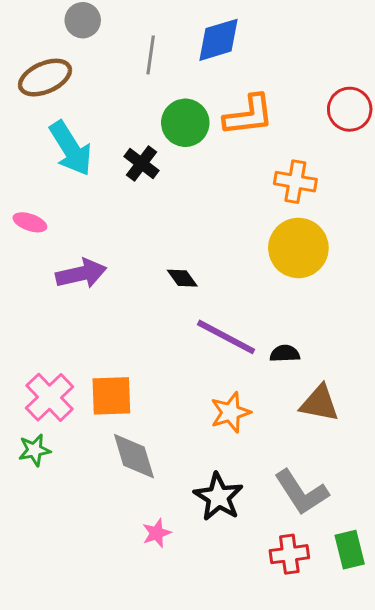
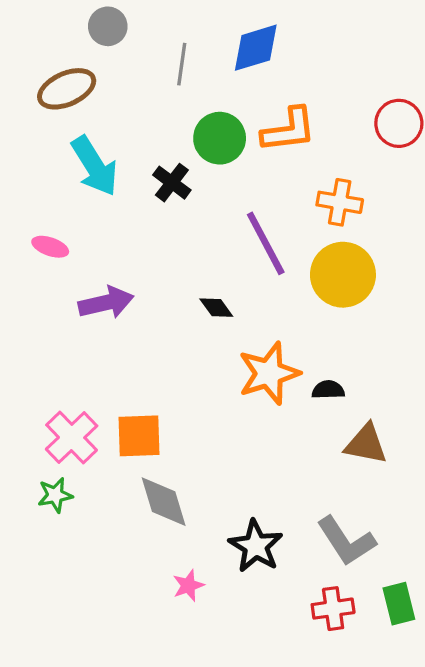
purple line: (226, 337) -> (266, 243), moved, turned 34
orange star: (231, 412) -> (269, 373), moved, size x1.4

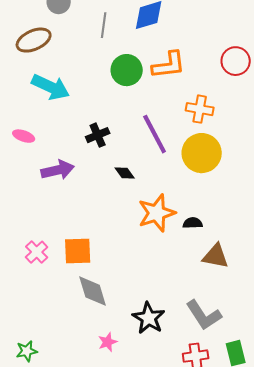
cyan arrow: (95, 166) -> (51, 87), turned -33
black cross: (172, 183) -> (98, 135), moved, turned 30
pink cross: (72, 437) -> (37, 252), size x0.7
green star: (55, 495) -> (27, 351), moved

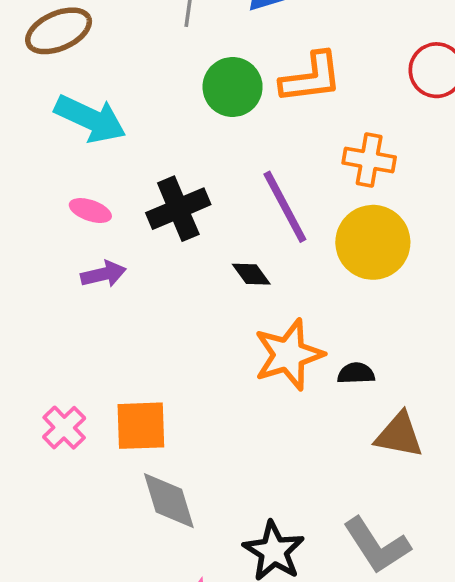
black cross: (98, 135) -> (178, 209), size x1.4
pink ellipse: (24, 136) -> (90, 211), moved
purple arrow: (58, 170) -> (103, 274), size x0.7
black diamond: (125, 173) -> (251, 274), moved

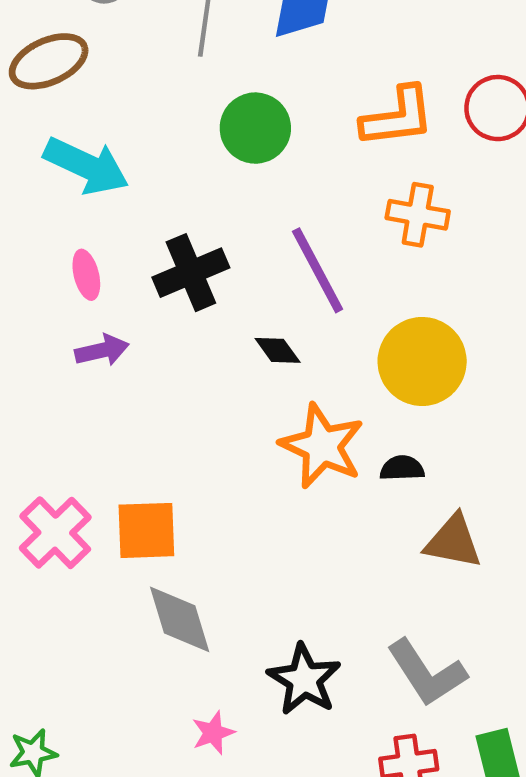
orange L-shape: (311, 78) -> (398, 117), moved
pink ellipse: (90, 211) -> (86, 275), turned 57
yellow circle: (373, 242) -> (422, 361), moved
orange star: (289, 355) -> (322, 446), turned -30
pink cross: (64, 428) -> (55, 533), size x1.4

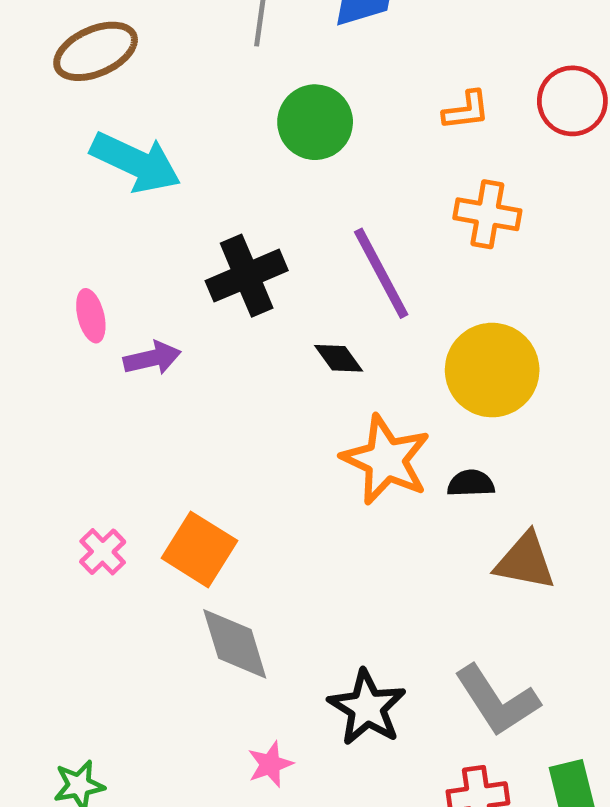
orange L-shape: (398, 117) -> (466, 110), size x0.6
pink ellipse: (86, 275) -> (91, 316), moved
orange square: (146, 530) -> (199, 549), turned 34
pink cross: (55, 533) -> (103, 552), size x0.6

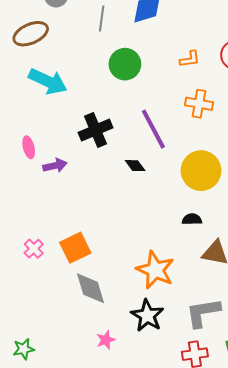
orange star: (386, 460) -> (155, 270), moved
orange square: (199, 549) -> (75, 248), turned 32
gray L-shape: (497, 700) -> (203, 313), turned 114

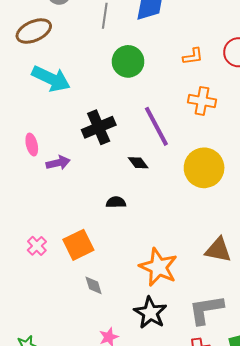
black semicircle: (192, 219) -> (116, 202), moved
gray diamond: (90, 288) -> (94, 285), size x0.6

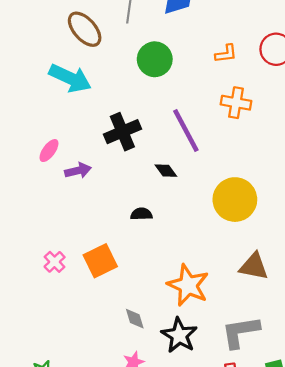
brown ellipse: (34, 31) -> (85, 29), moved, turned 72
pink ellipse: (32, 145) -> (49, 151), turned 50
yellow circle: (204, 168) -> (235, 200), moved
gray diamond: (94, 285) -> (135, 319), moved

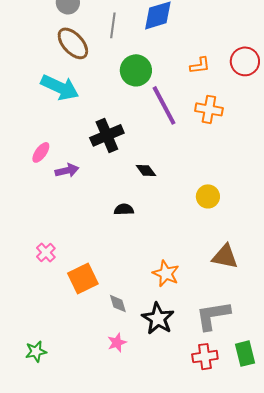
purple line: (186, 131) -> (164, 105), moved
yellow circle: (235, 200) -> (208, 196), size x0.6
orange square: (100, 261) -> (83, 279), moved
orange star: (188, 285) -> (166, 274), size x0.7

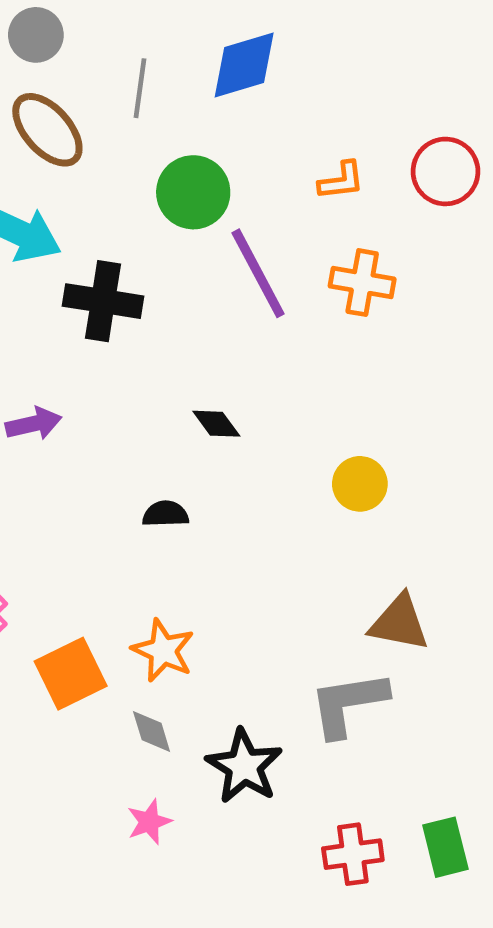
black cross: (107, 135) -> (103, 301), moved, turned 32
orange star: (166, 274) -> (163, 651), moved
gray L-shape: (213, 316) -> (348, 704), moved

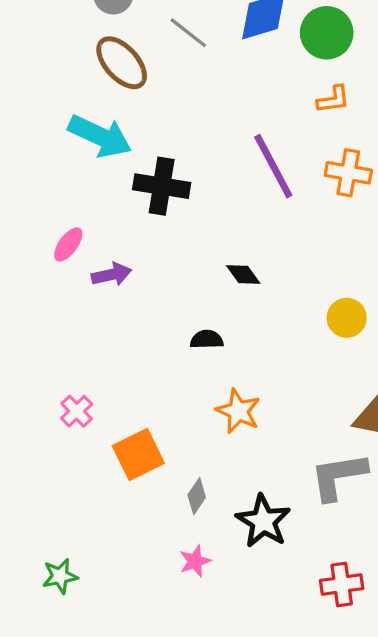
gray line: (140, 88) -> (188, 33), turned -60
green circle: (193, 192) -> (327, 33), moved
orange star: (163, 651) -> (238, 411), moved
gray diamond: (152, 731) -> (197, 496), turned 51

